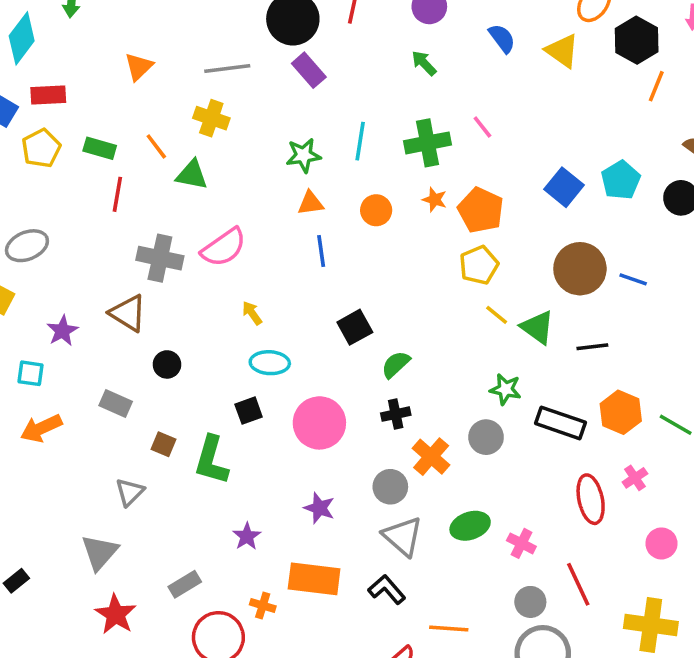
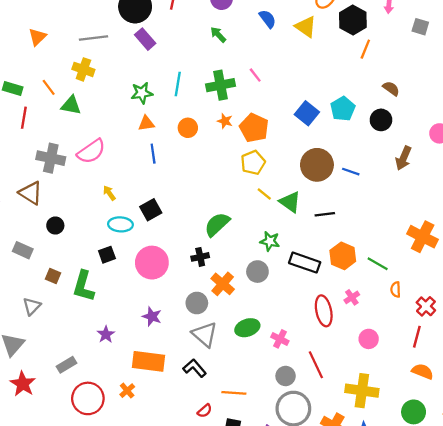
black square: (355, 327) -> (151, 210), moved
green semicircle: (396, 364) -> (217, 224), moved, size x1.4
orange cross: (263, 605) -> (127, 391), moved, turned 32

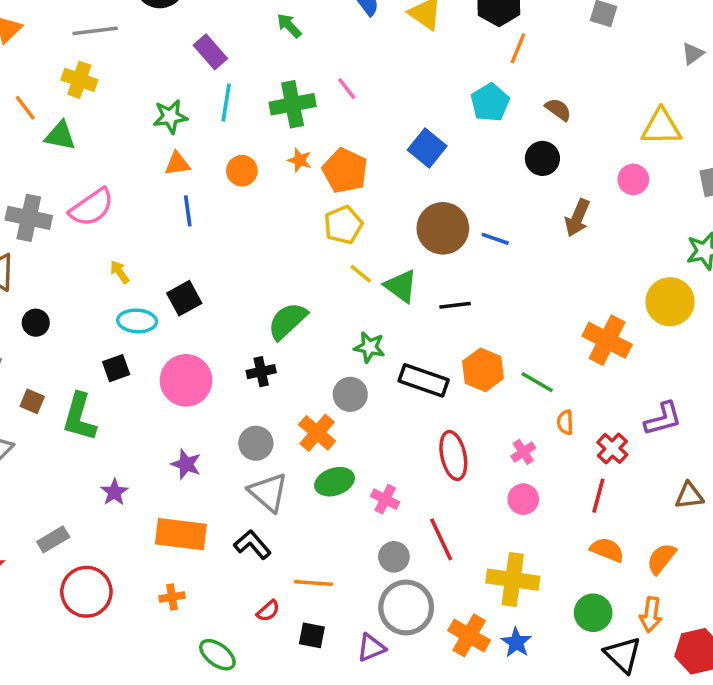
purple rectangle: (145, 39) -> (210, 52), moved
cyan pentagon: (343, 109) -> (490, 103), moved
orange cross: (223, 284) -> (317, 433), moved
pink cross: (352, 297) -> (523, 452), moved
orange cross: (127, 391) -> (172, 597), moved, turned 32

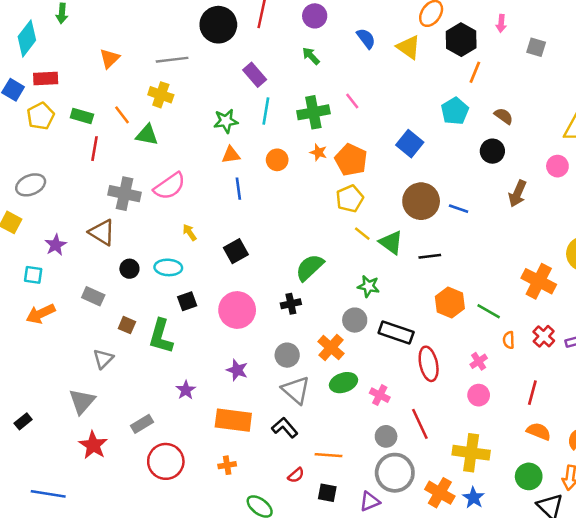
cyan ellipse: (137, 321) -> (168, 267), moved
black rectangle: (424, 380) -> (396, 333), moved
red cross: (612, 448) -> (544, 336), moved

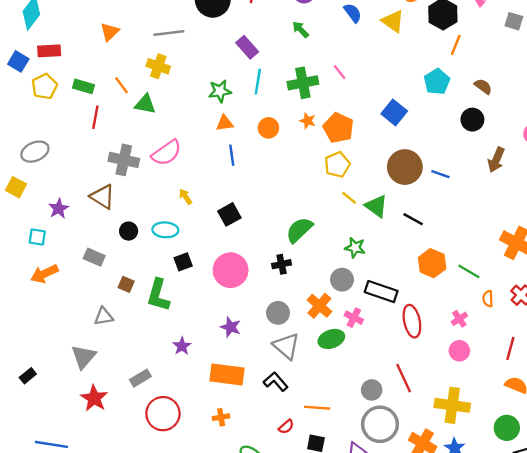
black line: (430, 256) -> (413, 219), turned 36
gray triangle: (103, 359) -> (104, 316), turned 36
pink cross: (380, 395) -> (354, 318), moved

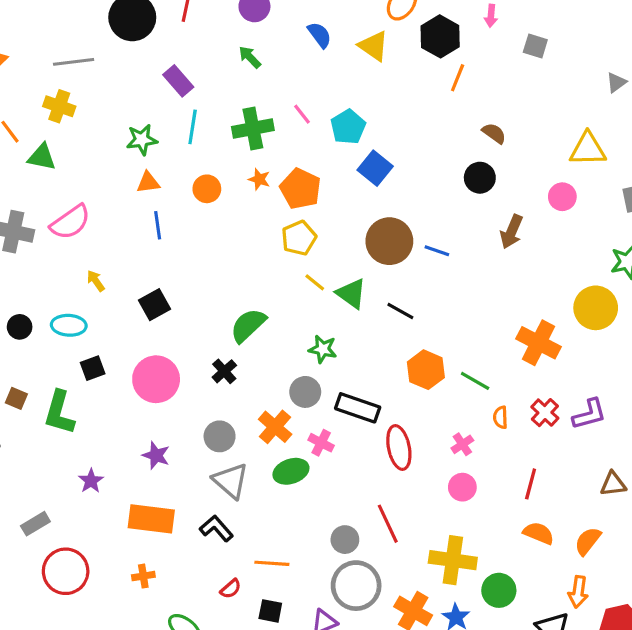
cyan pentagon: (437, 82) -> (348, 127), moved
black cross: (282, 264) -> (224, 371), turned -30
green circle: (507, 428) -> (499, 590), moved

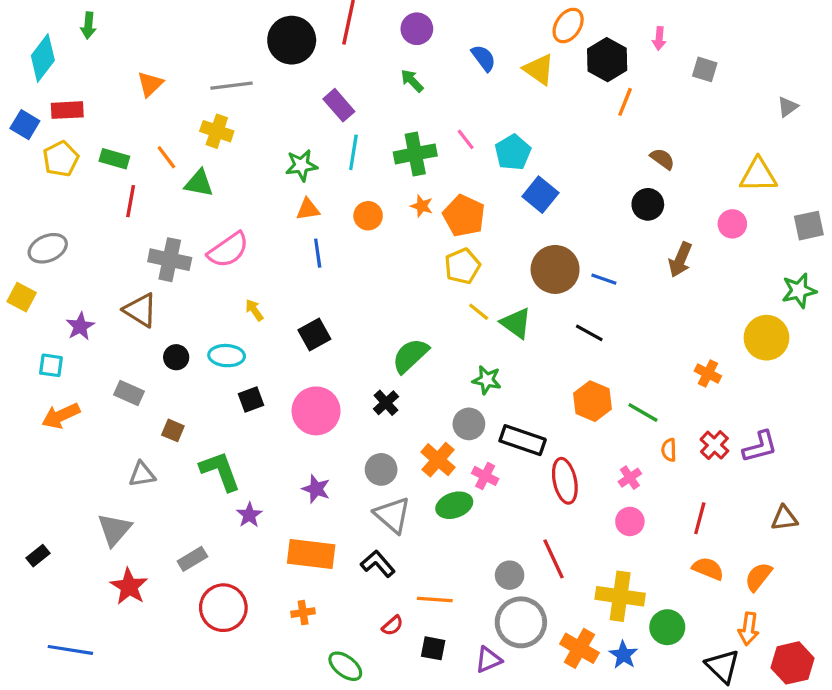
black line: (400, 311) -> (589, 333), moved
orange cross: (539, 343) -> (708, 373), size x0.6
green L-shape: (59, 413) -> (220, 471), moved, turned 144

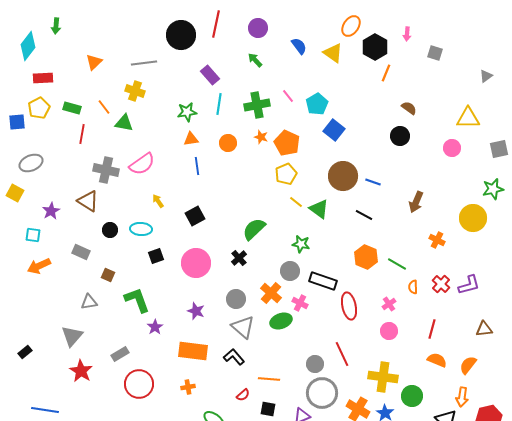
blue square: (25, 125) -> (17, 122), moved, turned -36
brown arrow: (680, 260) -> (416, 202), moved

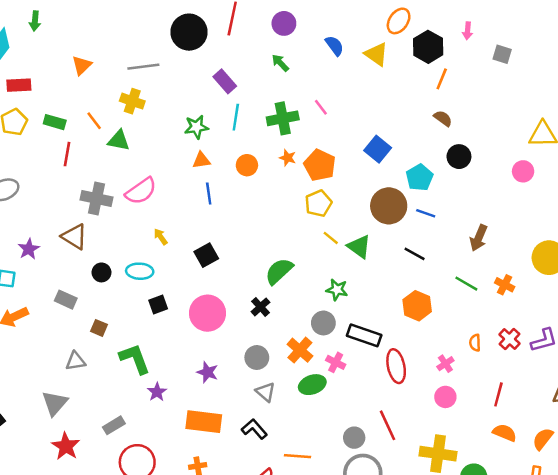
cyan pentagon: (317, 104) -> (420, 178), moved
brown semicircle: (409, 108) -> (443, 118), moved
green line: (397, 264) -> (466, 284), moved
gray triangle: (243, 327) -> (265, 392), size x0.7

